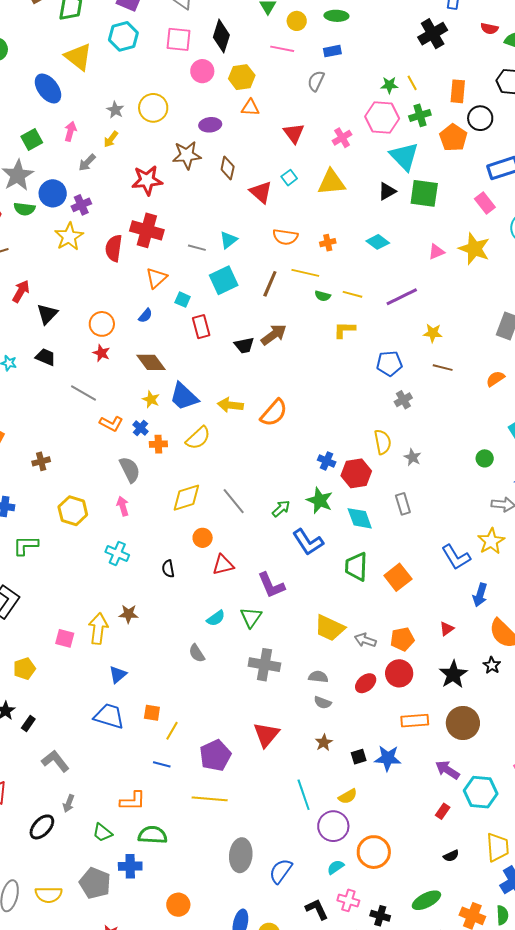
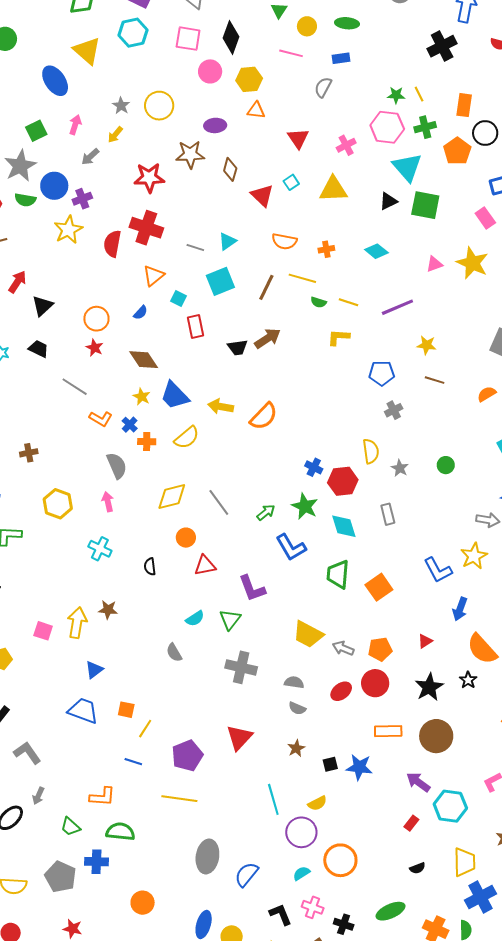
green circle: (485, 458) -> (446, 465), moved

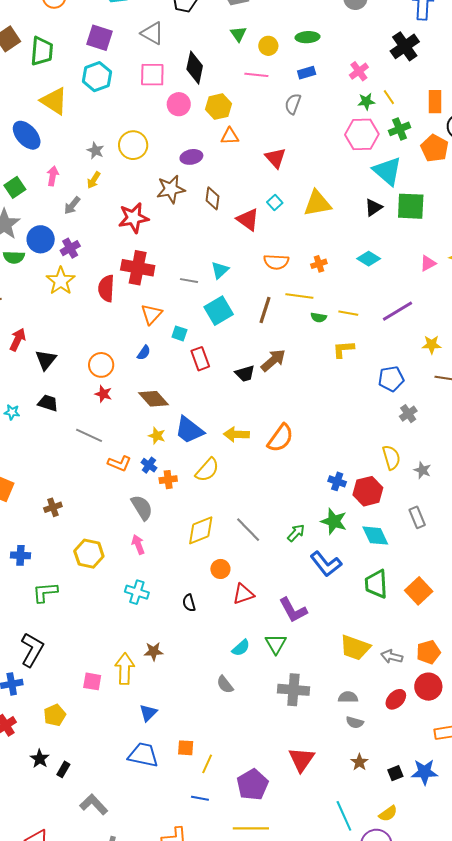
pink cross: (346, 145) -> (359, 71), moved

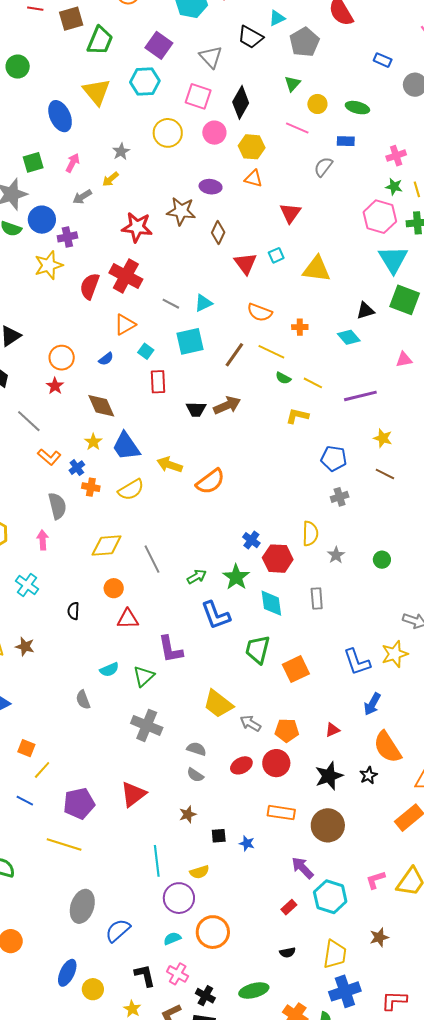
yellow circle: (133, 145) -> (168, 133), moved
black triangle: (373, 207) -> (365, 311), moved
blue star: (424, 772) -> (247, 843), size x0.6

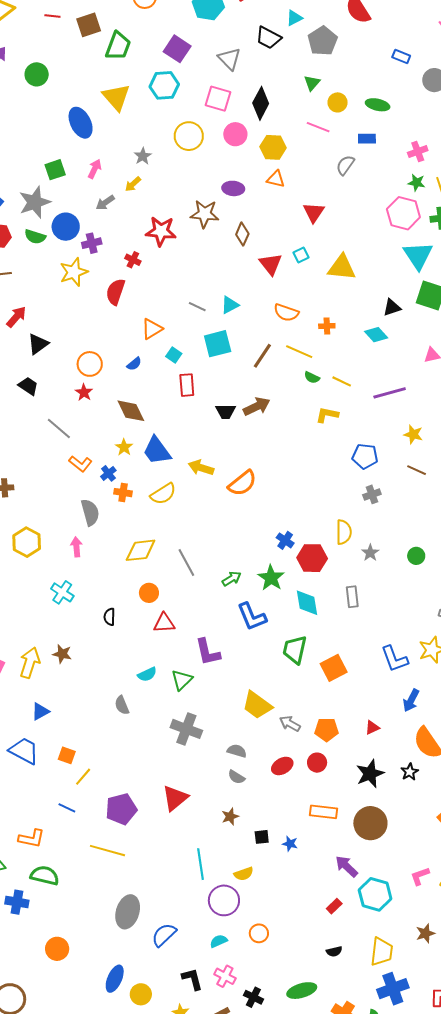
red cross: (126, 276) -> (133, 260), moved, size x0.5
red circle: (276, 763) -> (317, 763), size x0.7
orange circle: (213, 932) -> (259, 933), size x0.6

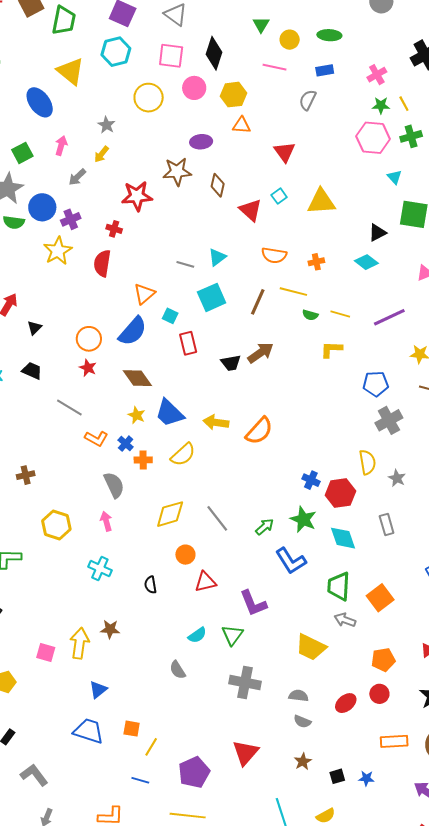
cyan triangle: (418, 255) -> (394, 177), size x0.5
black triangle: (38, 344) -> (34, 328), size x0.7
blue semicircle: (134, 364) -> (133, 331), size x2.0
gray cross: (372, 494) -> (389, 420), size x1.5
gray arrow: (290, 724) -> (345, 620), moved

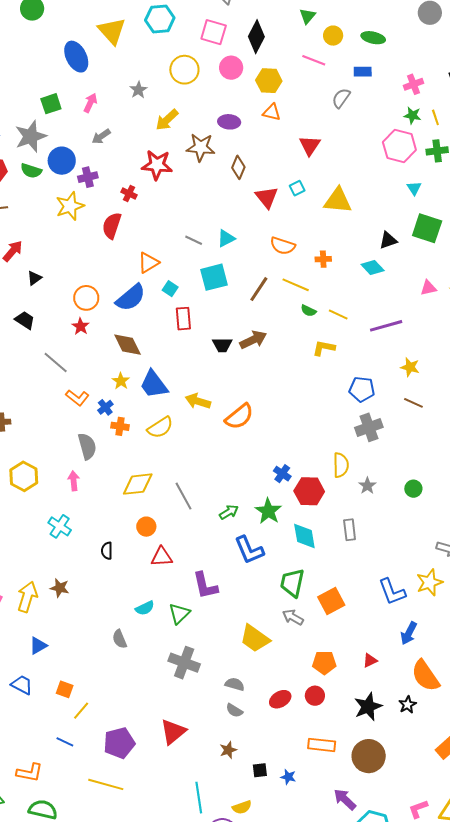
yellow arrow: (101, 154) -> (167, 120), moved, size x1.4
blue trapezoid: (89, 731) -> (22, 685), size x0.7

